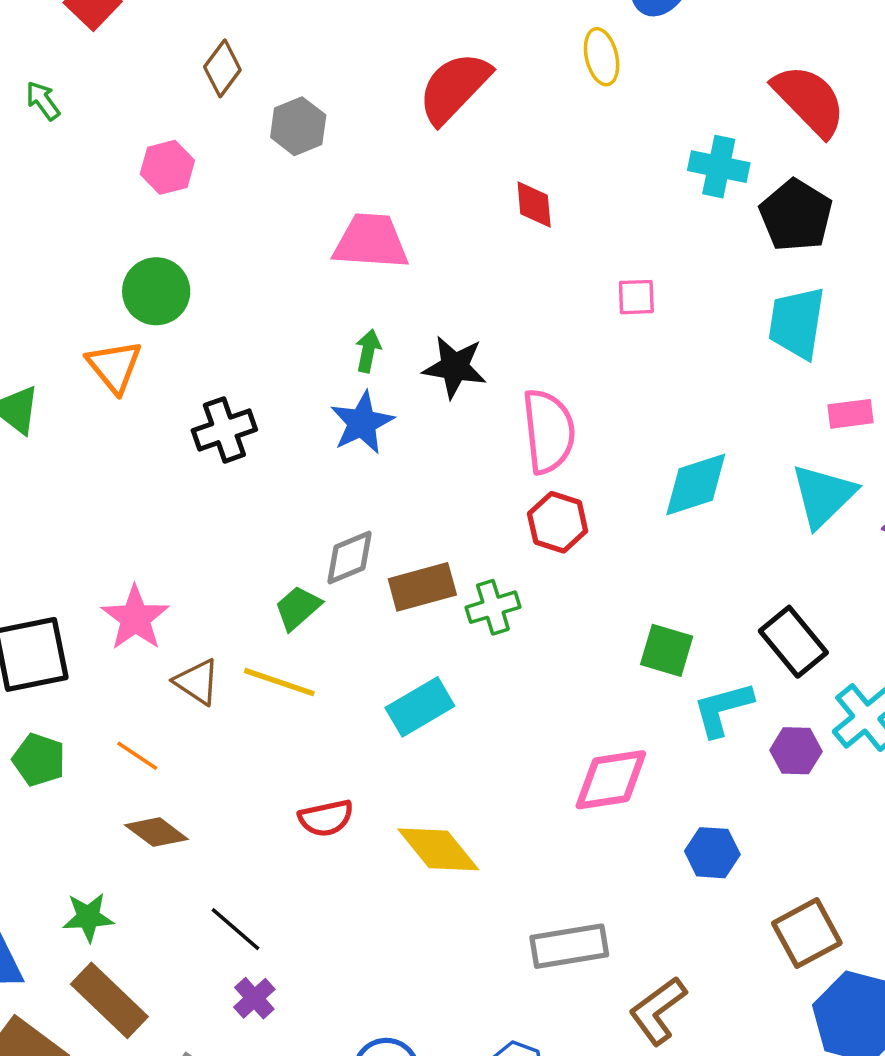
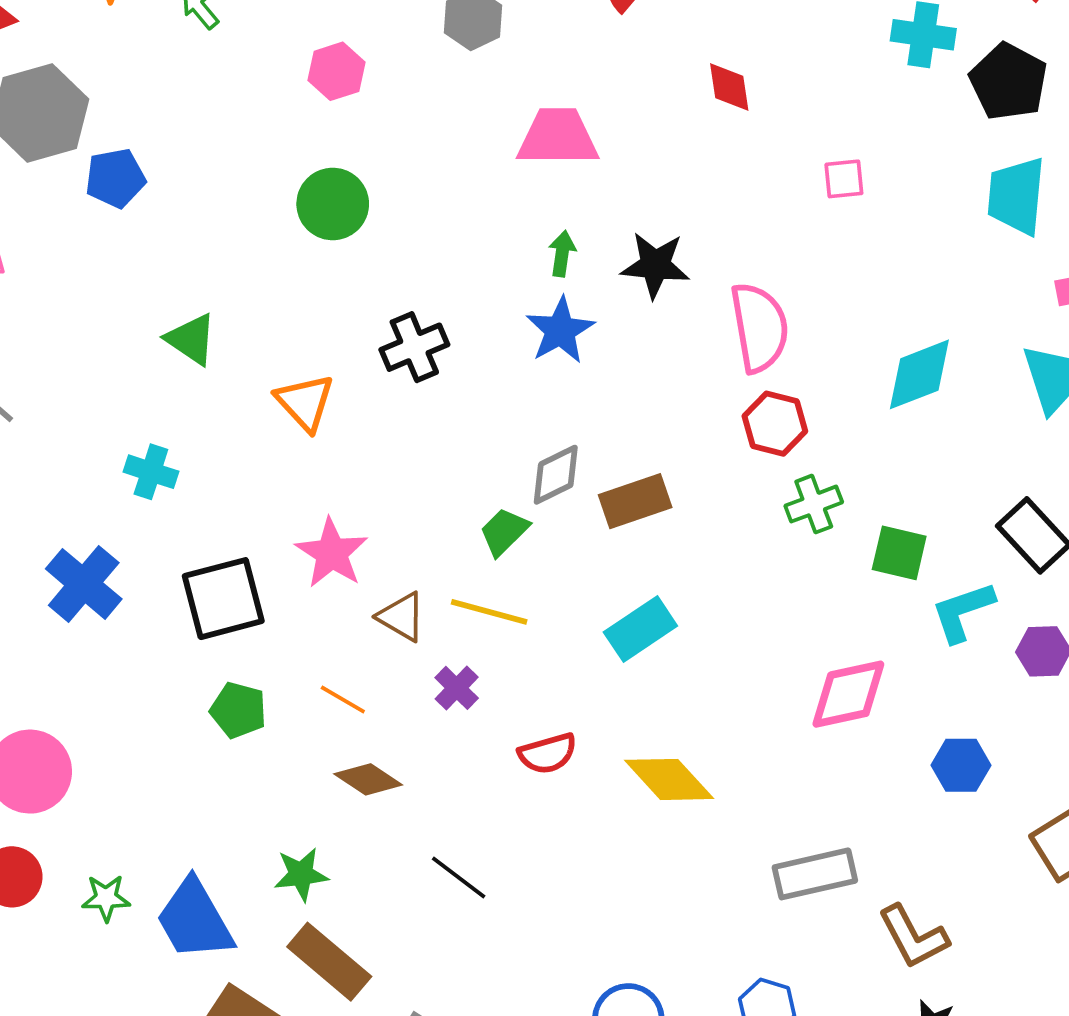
orange triangle: (114, 366) -> (305, 402), moved
green cross: (493, 607) -> (814, 504), moved
purple cross: (254, 998) -> (457, 688), moved
brown L-shape: (658, 1011) -> (913, 937), turned -78

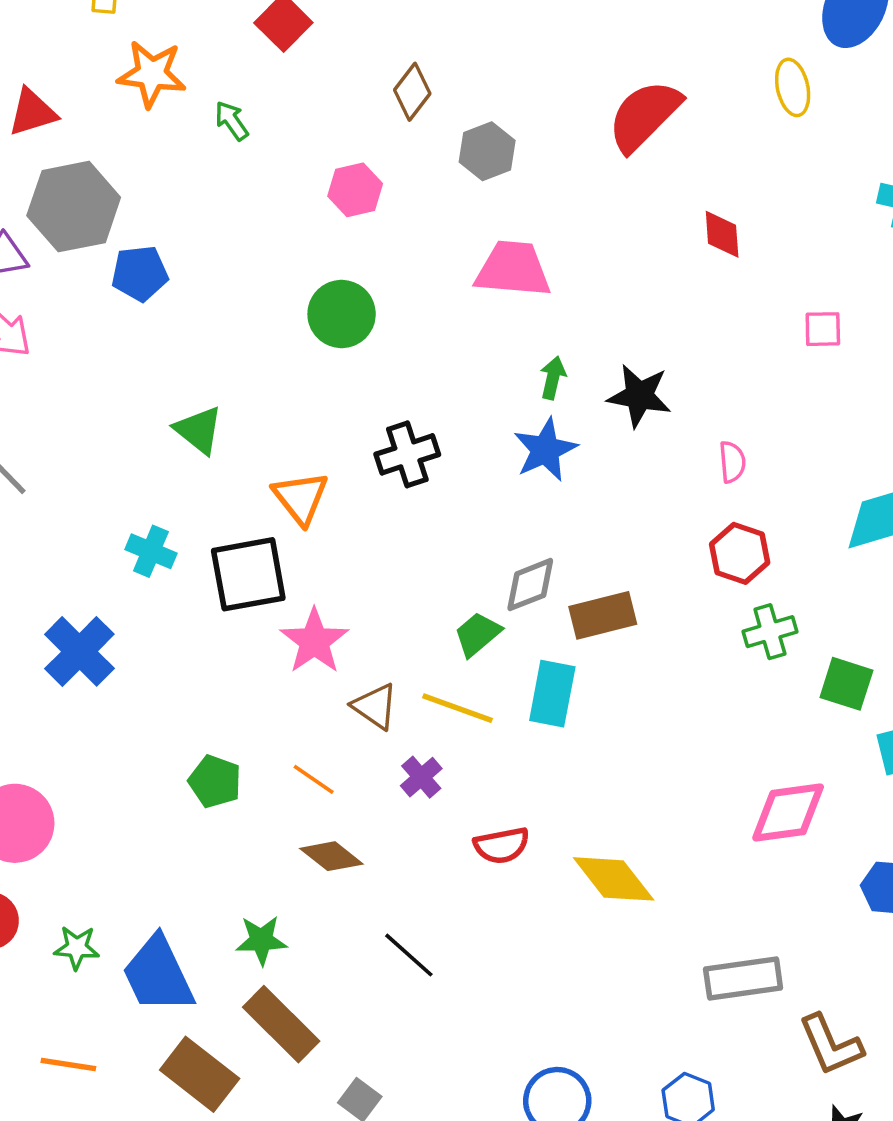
pink trapezoid: (558, 137) -> (513, 269), moved
pink semicircle: (759, 327) -> (732, 462), size x0.5
black square: (223, 599) -> (248, 574), moved
cyan rectangle: (640, 629) -> (552, 694), moved, turned -50

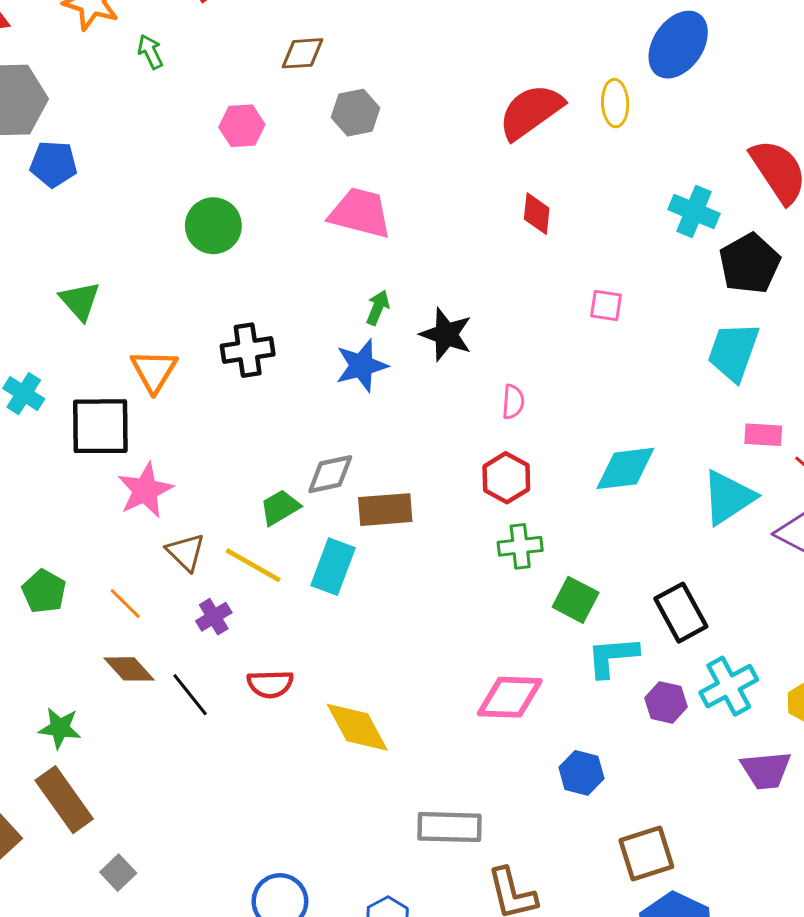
brown diamond: (412, 92) -> (303, 53), turned 39
red semicircle: (644, 116) -> (531, 112), moved
black line: (409, 955) -> (190, 695), moved

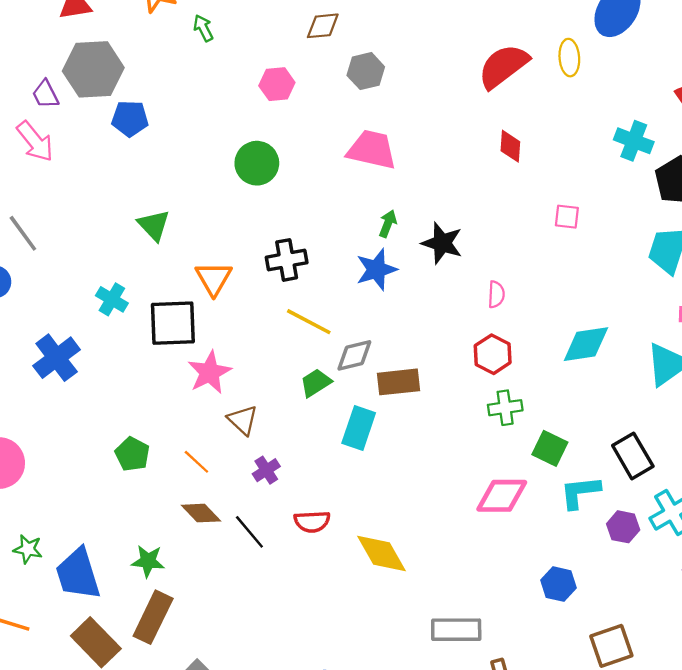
yellow line: (253, 565) -> (309, 322), moved
pink diamond: (510, 697) -> (502, 496), moved
brown rectangle: (64, 800) -> (153, 617), turned 63

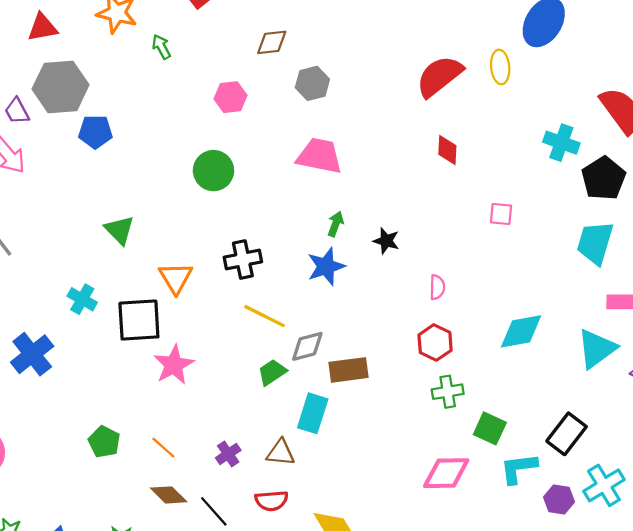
black star: (442, 243) -> (386, 241), size x0.7
brown triangle: (243, 420) -> (281, 453), moved, turned -36
black rectangle: (633, 456) -> (567, 434), turned 69

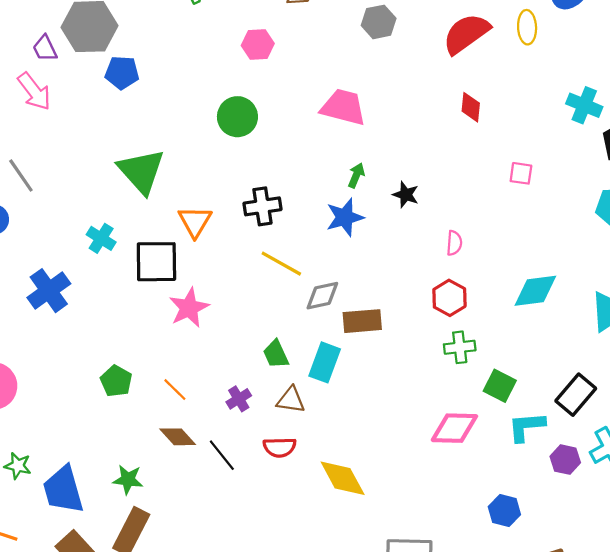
gray hexagon: (312, 83) -> (379, 22), moved
green triangle: (119, 230) -> (141, 171), size x1.6
green trapezoid: (272, 372) -> (276, 354), moved, turned -84

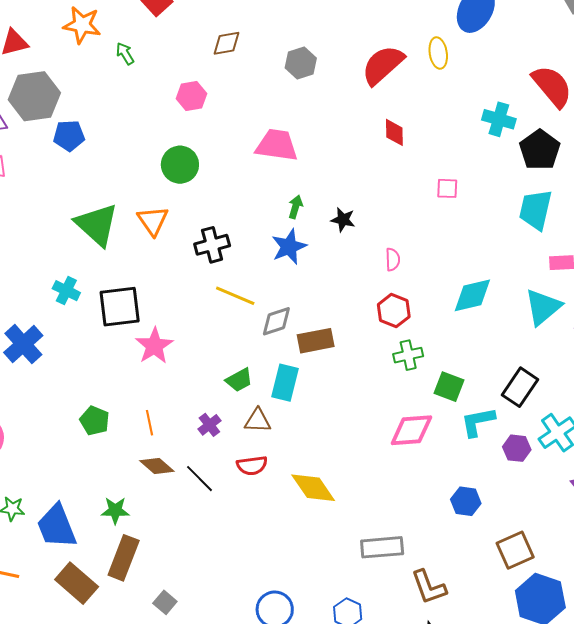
orange triangle: (195, 222) -> (153, 221), moved
green trapezoid: (276, 354) -> (239, 380), turned -88
orange line: (175, 390) -> (149, 423), turned 40

